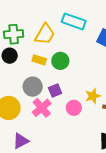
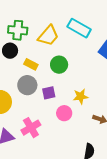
yellow rectangle: (39, 60) -> (31, 64), moved
yellow star: (93, 96) -> (81, 96), moved
pink cross: (42, 108) -> (31, 128), moved

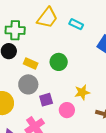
cyan rectangle: (79, 28) -> (76, 24), size x0.6
yellow trapezoid: (48, 36) -> (47, 18), moved
purple square: (49, 93) -> (46, 100), moved

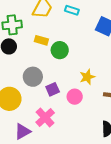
yellow rectangle: (31, 63) -> (41, 40), moved

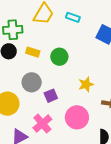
yellow rectangle: (41, 40) -> (33, 52), moved
pink circle: (75, 97) -> (77, 117), moved, size x1.5

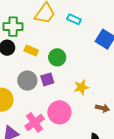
purple square: (51, 96) -> (47, 79), moved
pink circle: (77, 117) -> (59, 112), moved

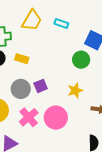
green circle: (57, 57) -> (81, 60), moved
pink cross: (35, 122) -> (29, 117), moved

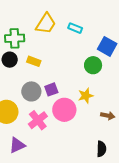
pink circle: (56, 118) -> (64, 110), moved

